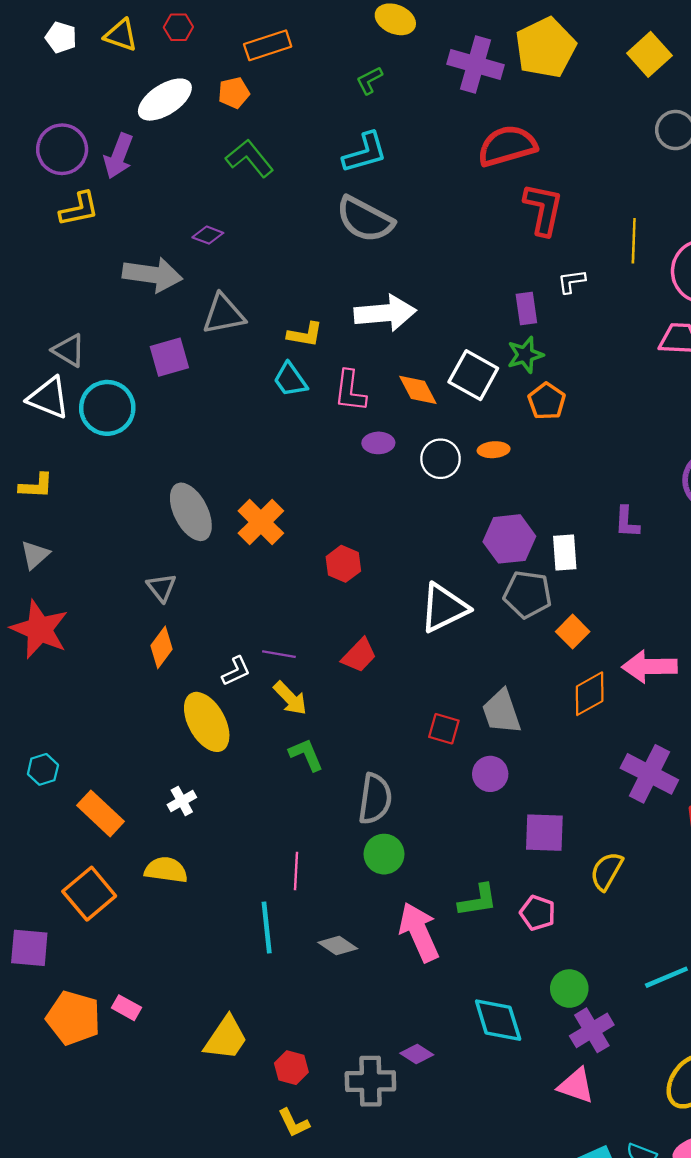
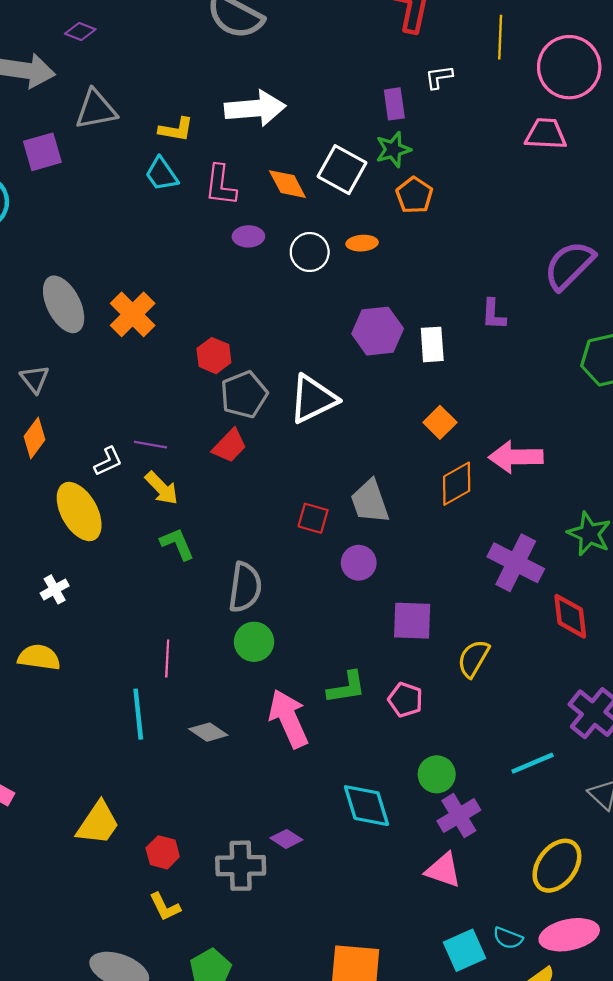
gray pentagon: (527, 594) -> (244, 395), moved, turned -30

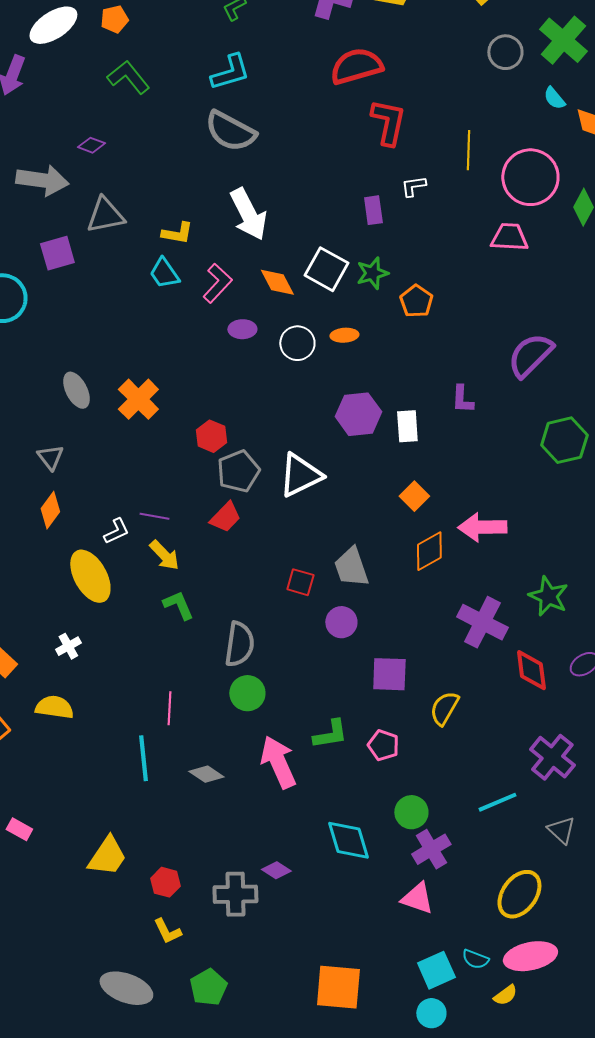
white arrow: (255, 108) -> (248, 214), turned 68
green star: (393, 150) -> (372, 273), moved
pink L-shape: (221, 185) -> (217, 283), turned -144
orange pentagon: (414, 195) -> (416, 301), moved
gray ellipse: (64, 304) -> (76, 390), size x0.7

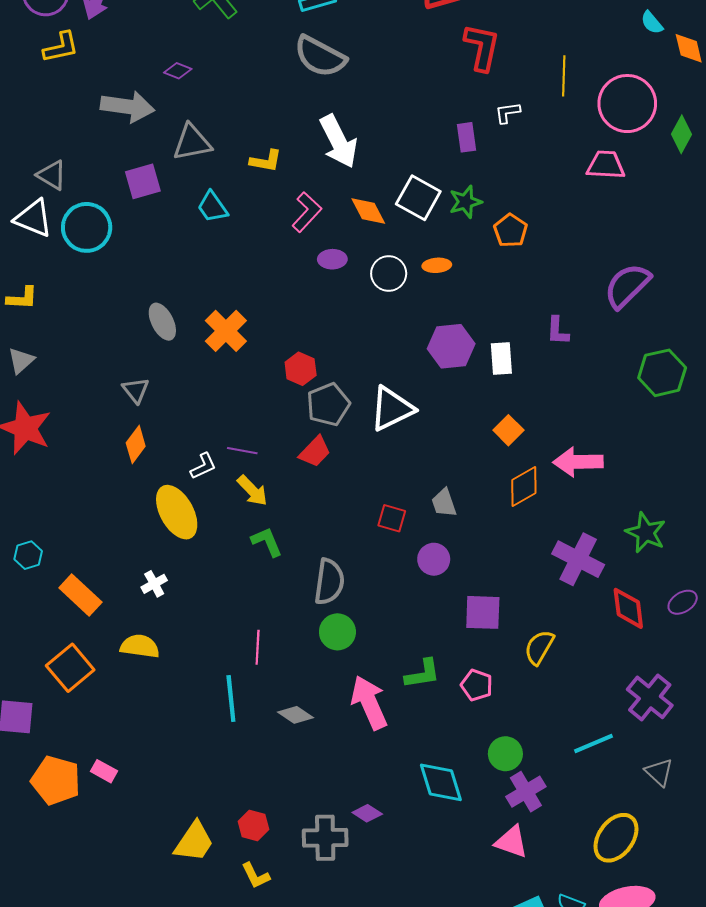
cyan trapezoid: (164, 273) -> (213, 207), moved
gray trapezoid: (351, 567) -> (444, 503), size x0.7
yellow trapezoid: (107, 856) -> (194, 842), moved

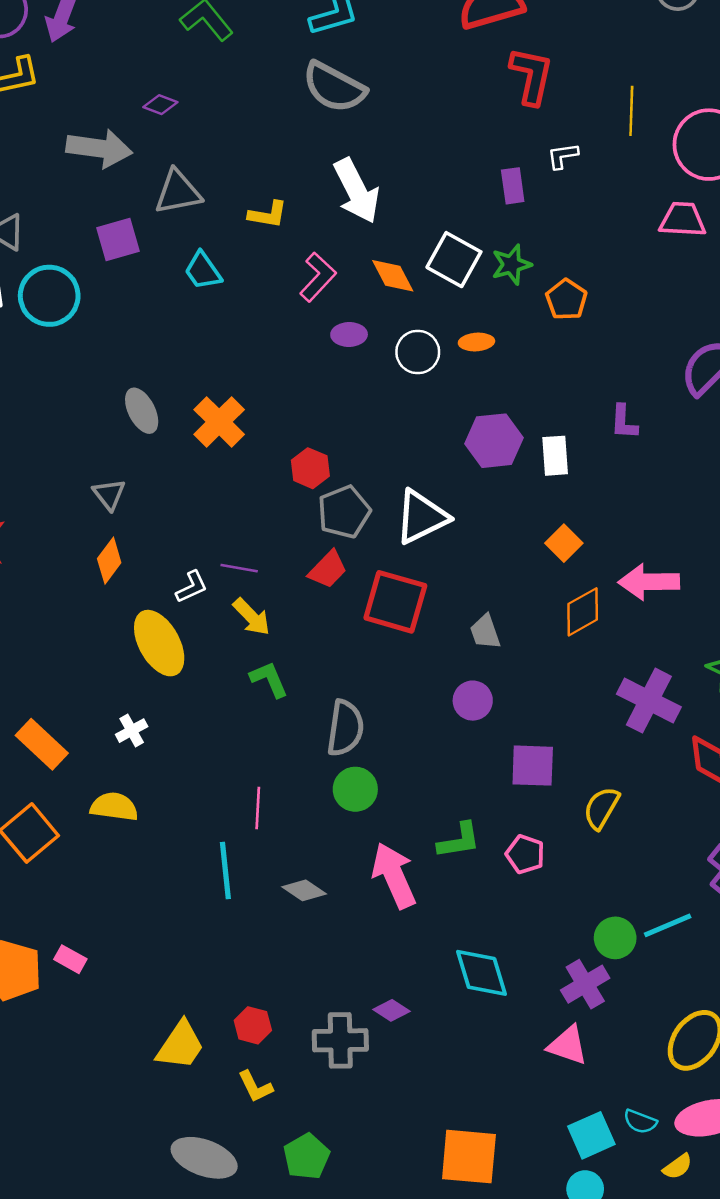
red square: (392, 518) -> (395, 602), moved, size x1.8
green circle: (505, 754) -> (615, 938), moved

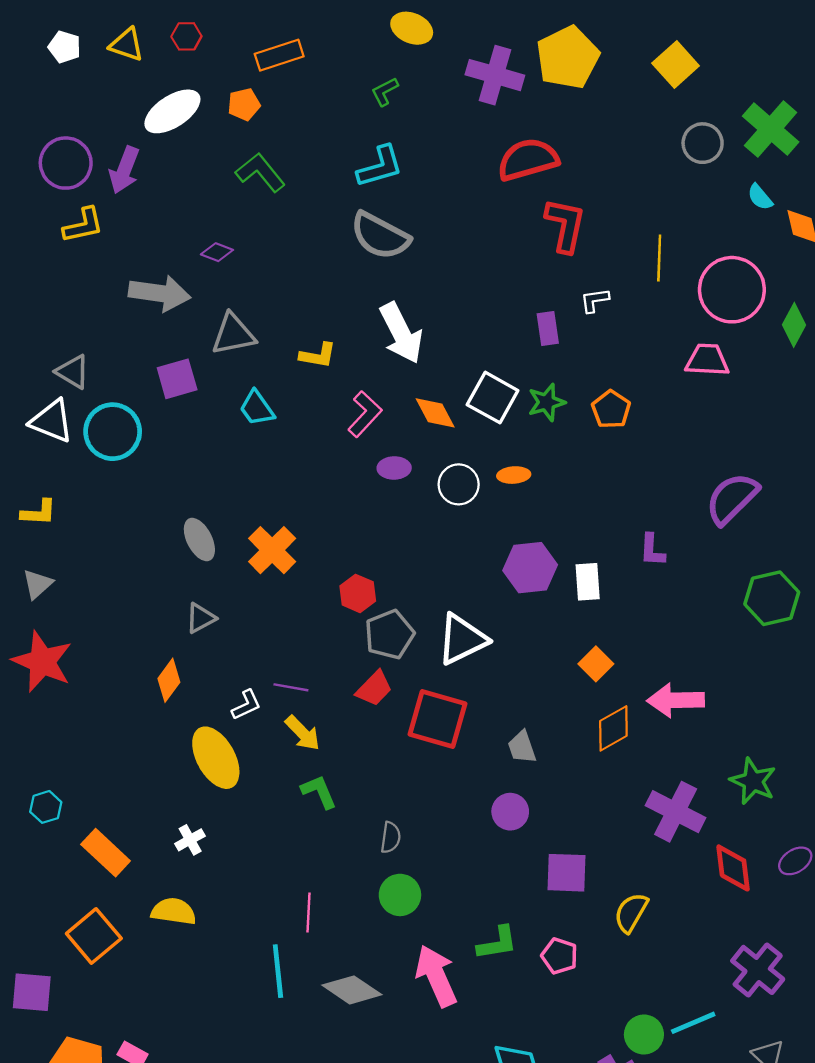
orange pentagon: (566, 300) -> (611, 409), moved
gray triangle: (109, 494) -> (201, 618), moved, turned 40
gray semicircle: (345, 728) -> (391, 837), size x0.6
gray diamond: (304, 890) -> (352, 990), size x1.4

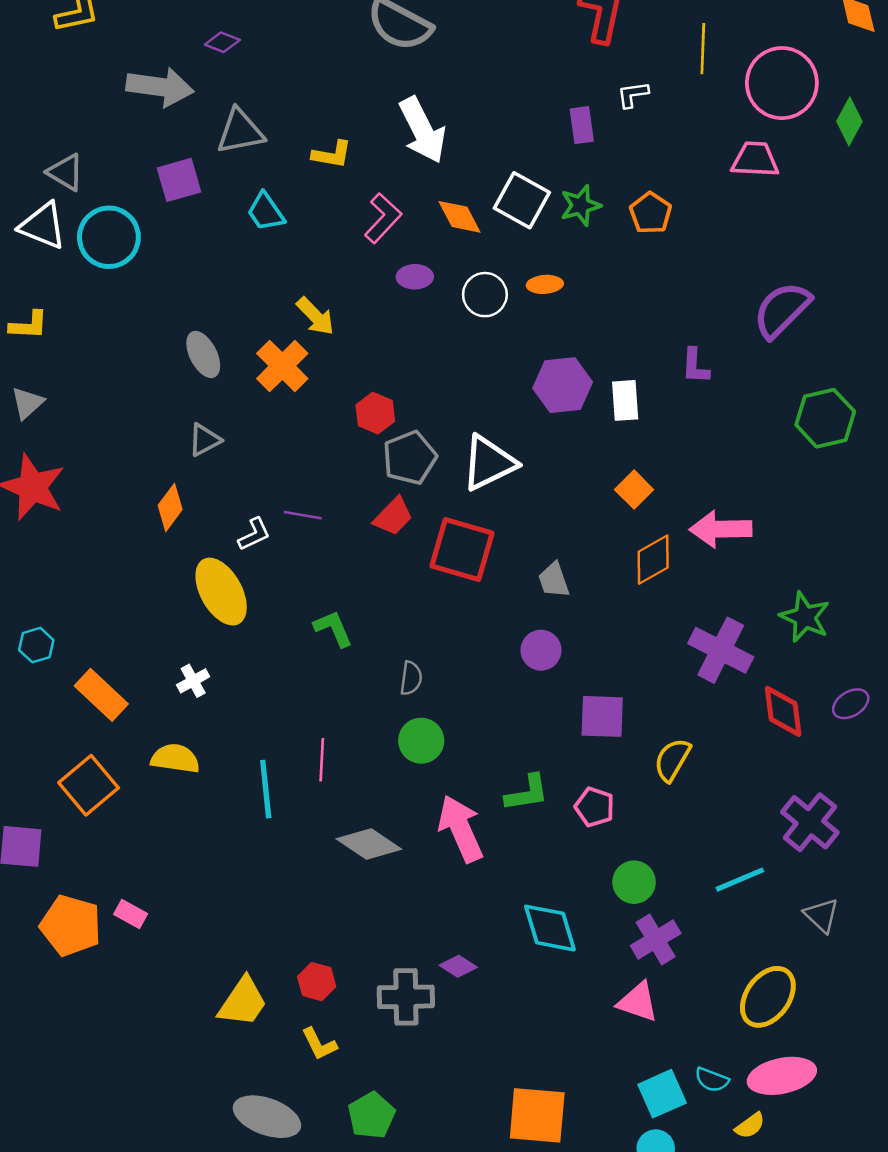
yellow arrow: (303, 733) -> (315, 316), moved
cyan line: (278, 971) -> (266, 789), moved
green circle: (644, 1034) -> (634, 882), moved

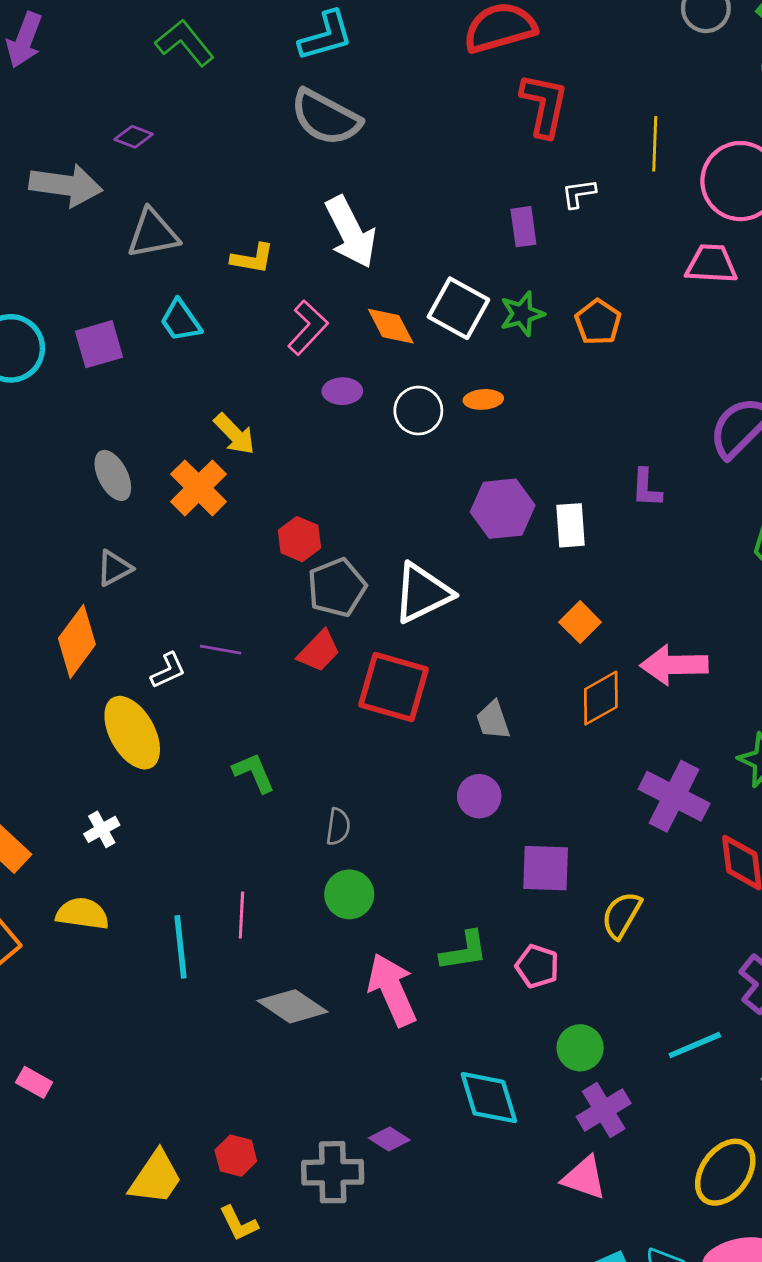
purple square: (179, 180) -> (99, 344), moved
orange diamond: (170, 507) -> (77, 641), size x1.4

